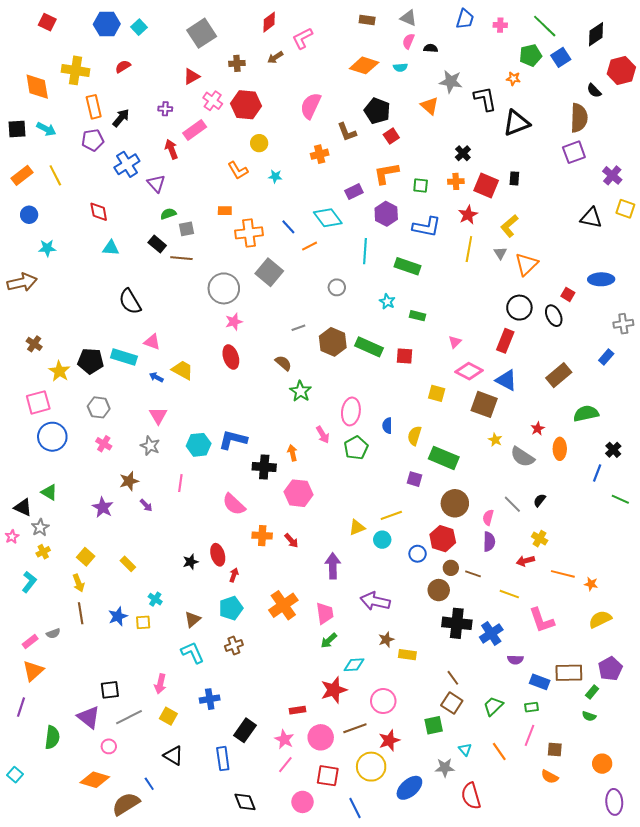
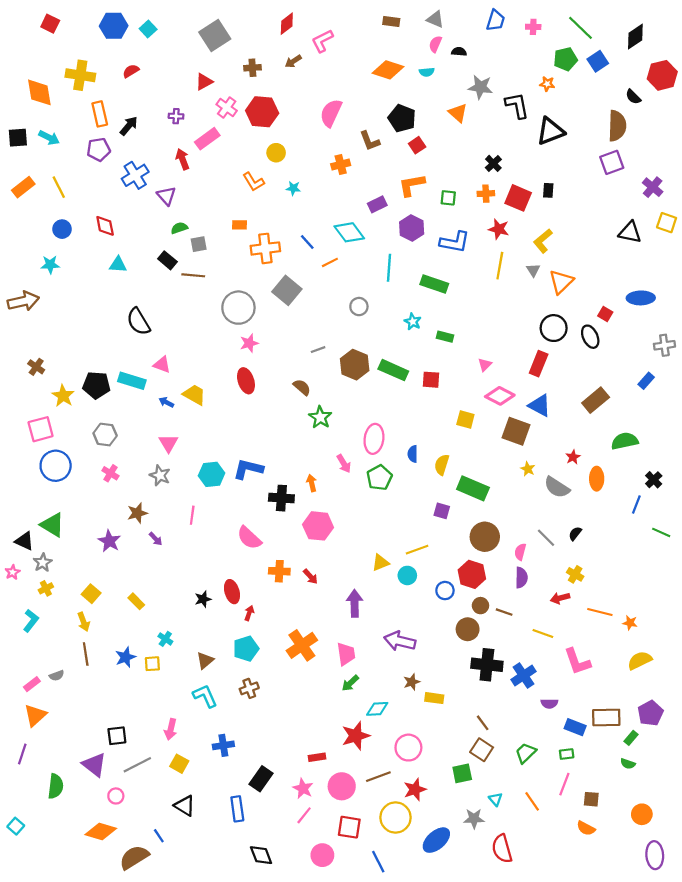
blue circle: (29, 215) -> (62, 229), moved
red star: (468, 215) -> (499, 229), turned -30
green triangle: (49, 492) -> (52, 525), size x1.4

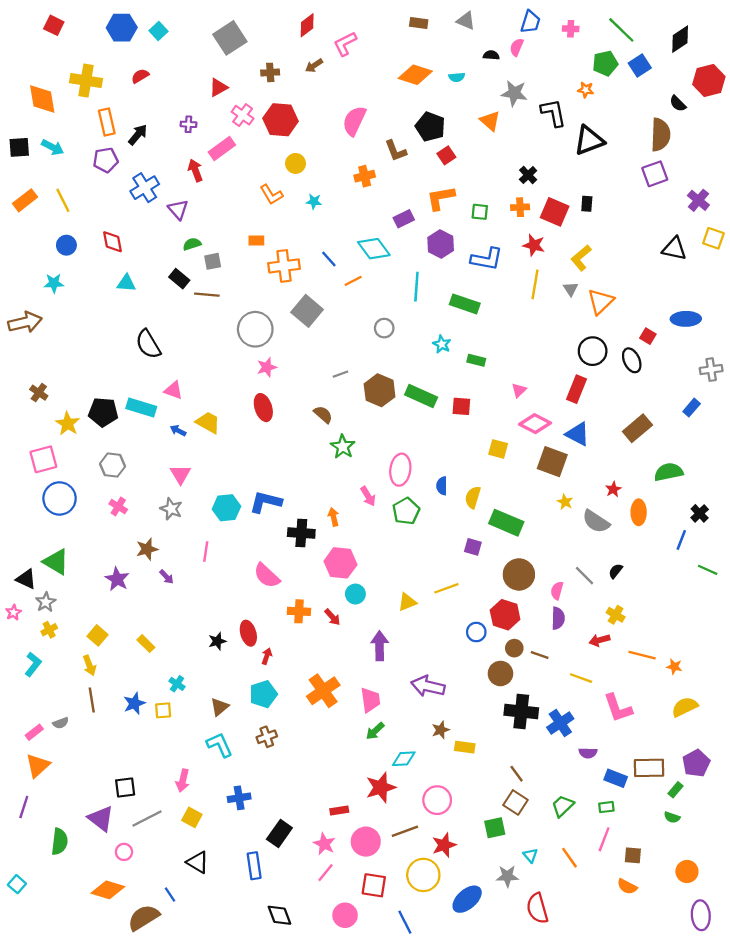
pink semicircle: (435, 44) -> (517, 47), moved
cyan circle: (407, 575) -> (355, 594), moved

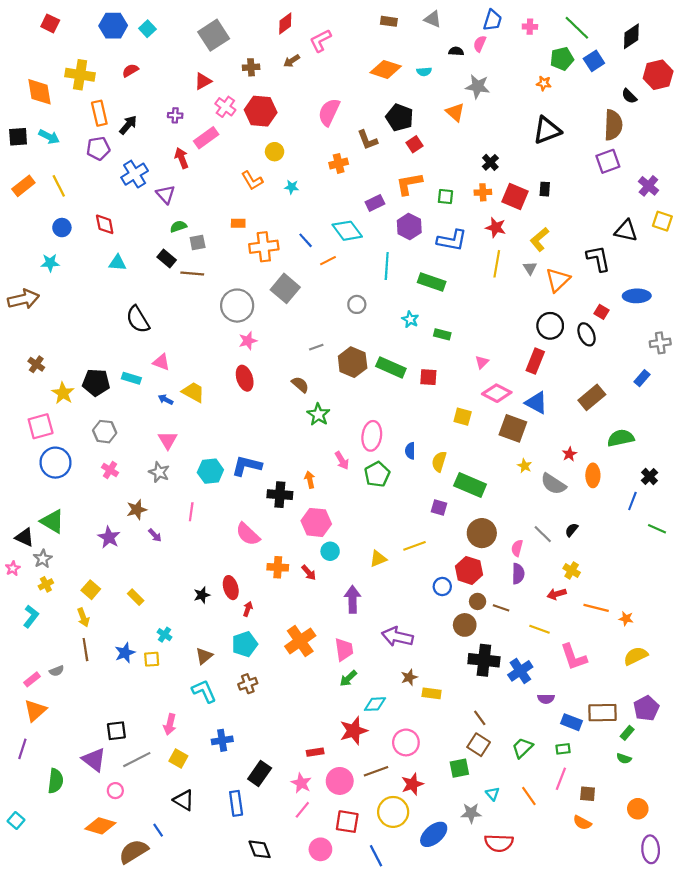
black L-shape: (553, 113) -> (598, 259), moved
cyan rectangle: (141, 408) -> (131, 378), size x0.7
red semicircle: (537, 908) -> (499, 843), turned -72

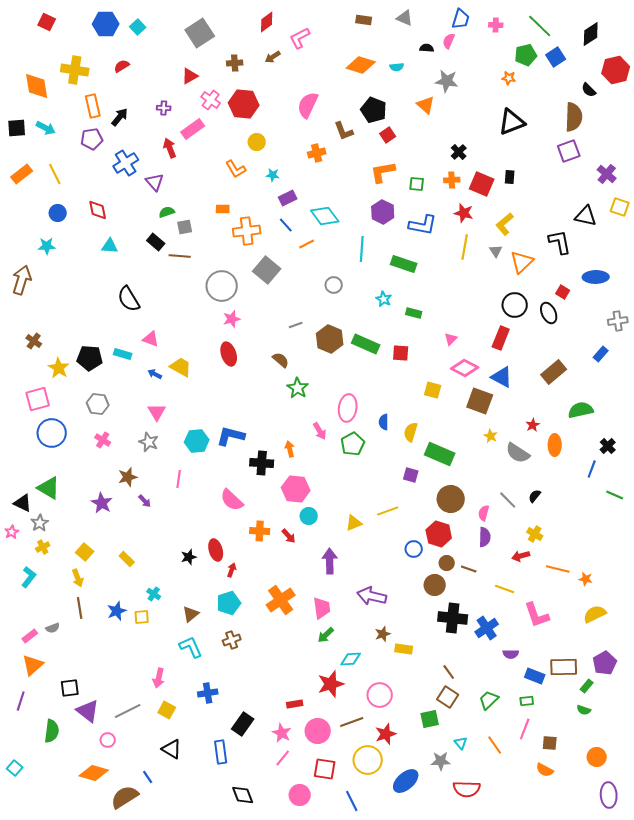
purple rectangle: (375, 203) -> (288, 198), moved
brown arrow: (23, 299) -> (22, 280), turned -60
black square: (116, 731) -> (70, 688), moved

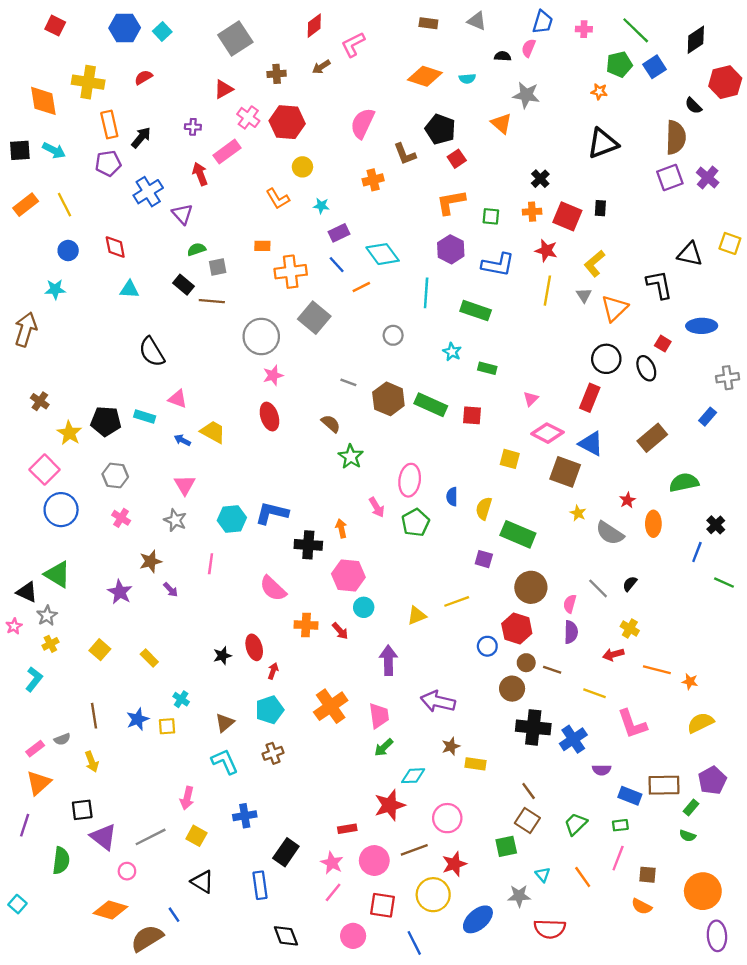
purple cross: (607, 174) -> (708, 178), moved
gray line: (296, 325) -> (348, 382), turned 40
pink square: (38, 399) -> (45, 470), turned -30
yellow arrow: (78, 578) -> (92, 762), moved
orange circle: (597, 757) -> (703, 891), size x1.6

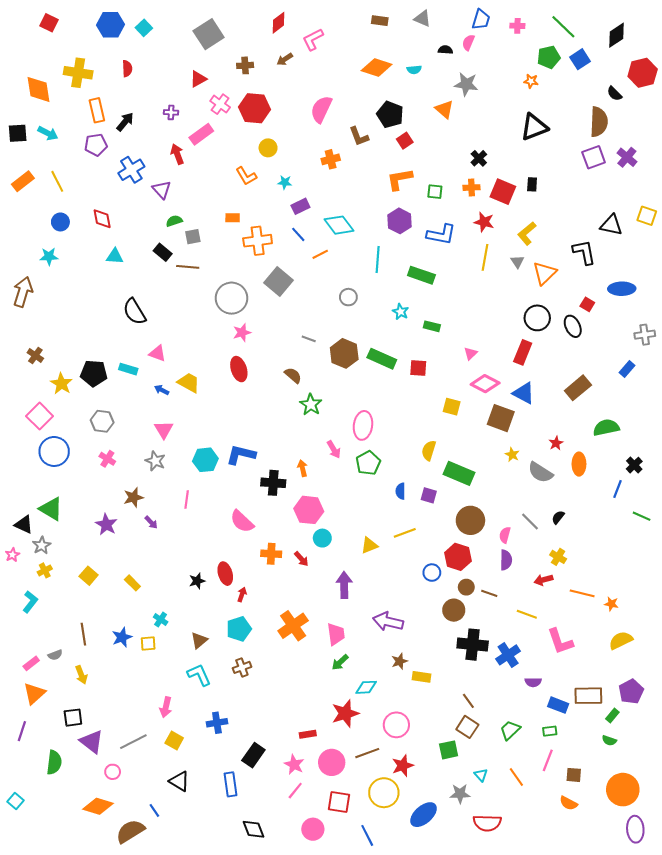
red semicircle: (143, 77) -> (127, 69), turned 119
blue semicircle: (452, 497) -> (401, 491), moved

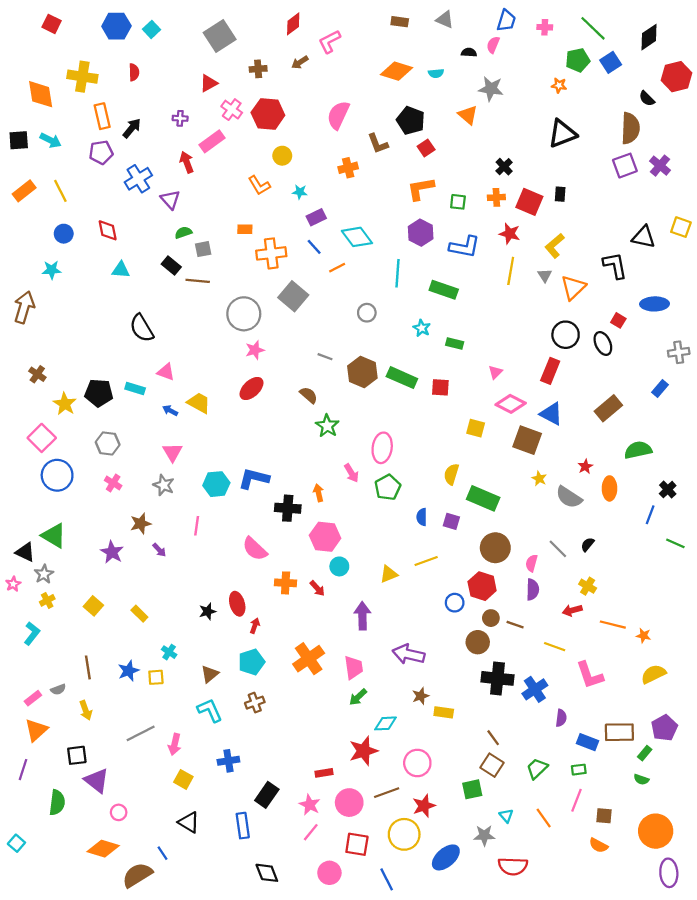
red ellipse: (239, 369) -> (251, 389), turned 65
purple semicircle: (533, 682) -> (561, 718), turned -84
gray line: (133, 742) -> (141, 733), moved

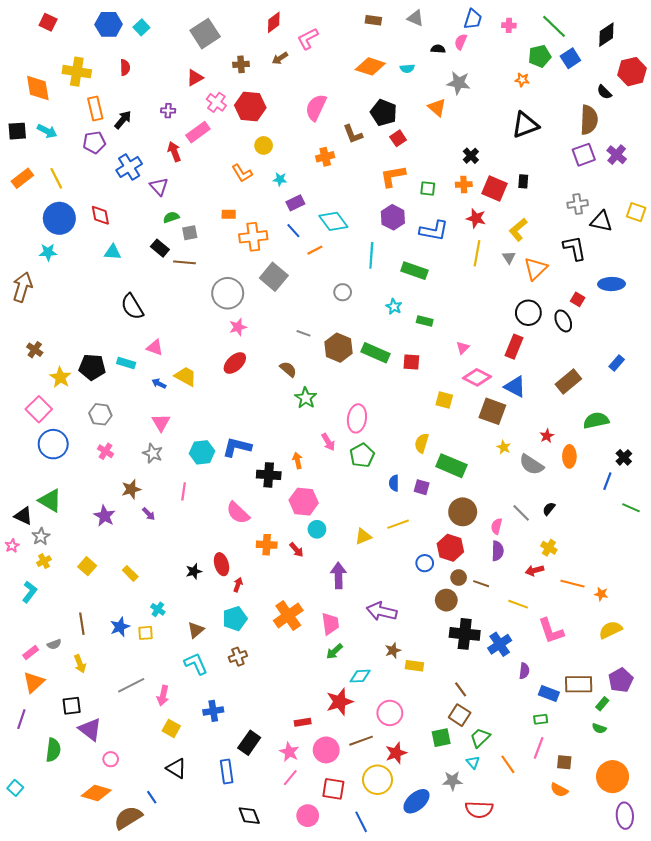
blue circle: (64, 234) -> (59, 218), size x1.8
gray cross: (679, 352) -> (578, 204), moved
green trapezoid: (537, 768) -> (480, 738), moved

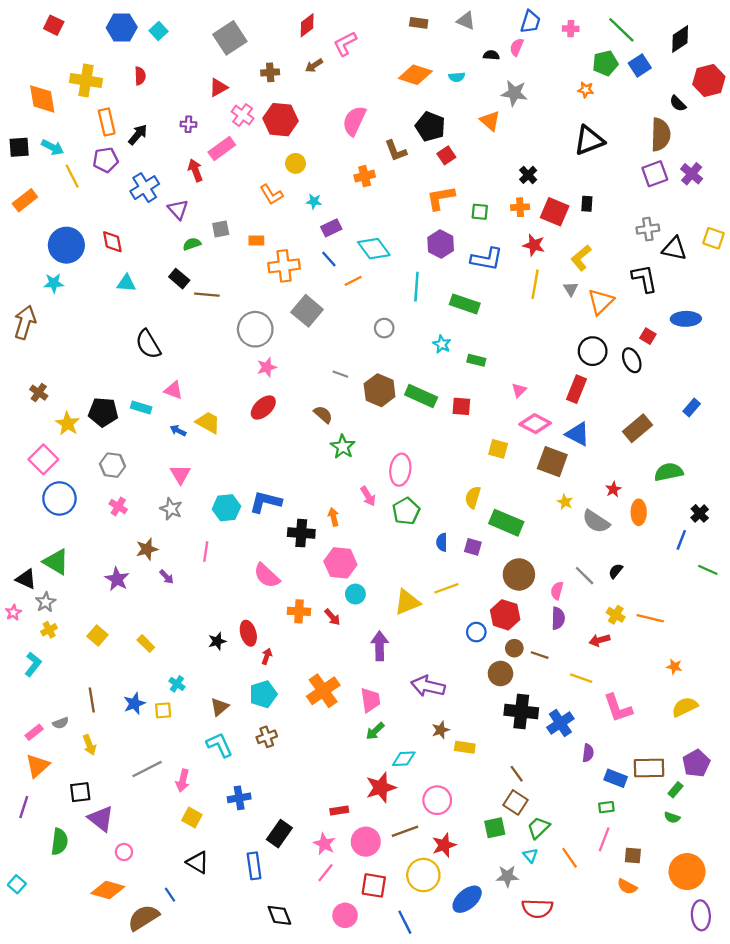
yellow line: (56, 178) -> (72, 176), moved
gray square: (190, 233) -> (221, 229), moved
yellow triangle: (363, 536) -> (407, 602), size x1.4
orange line: (572, 584) -> (650, 618), moved

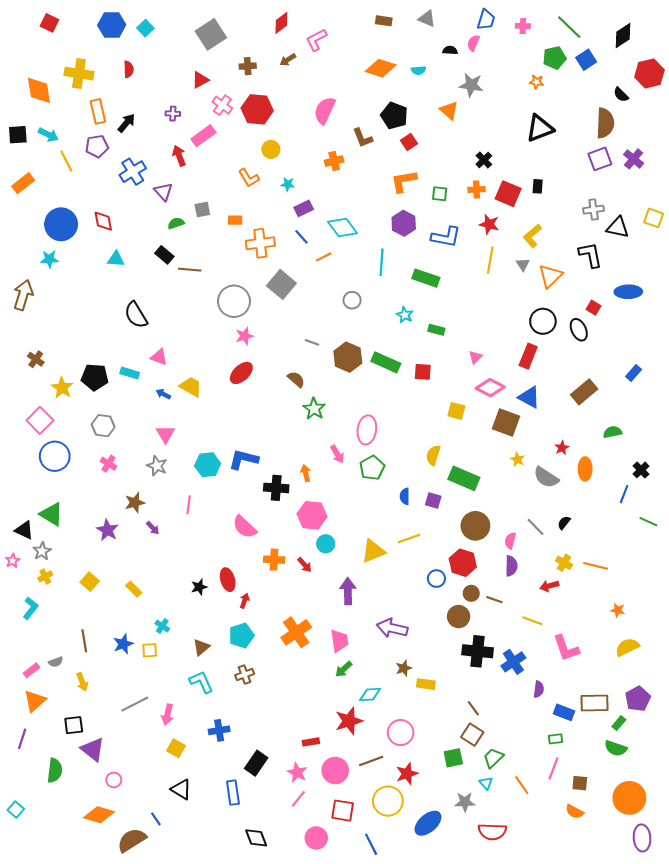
green semicircle: (669, 472) -> (613, 432), size x0.7
green semicircle: (672, 817) -> (616, 748), size x1.5

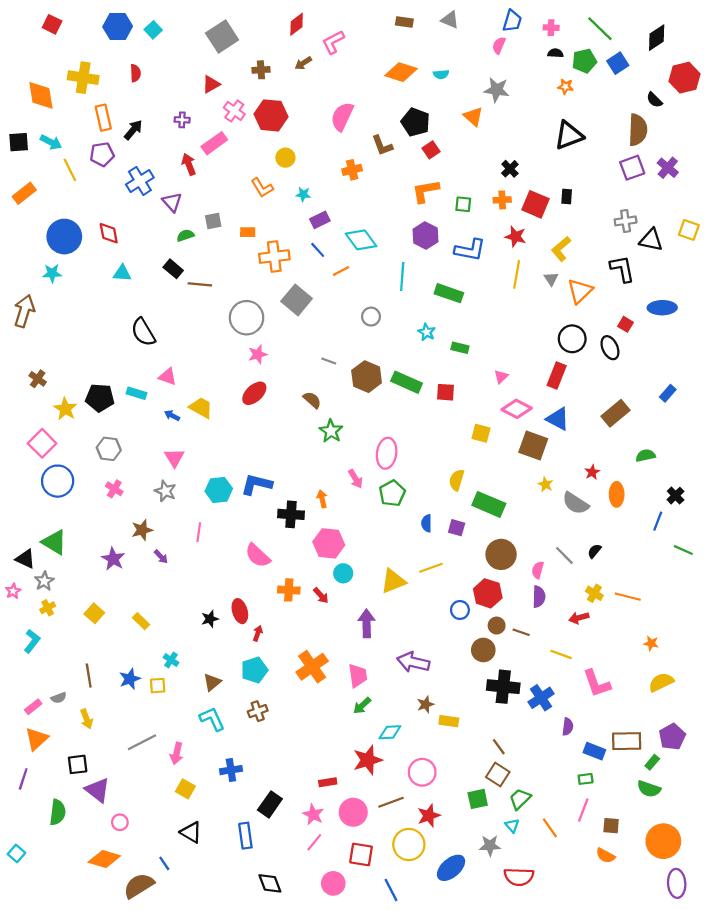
black semicircle: (450, 50) -> (556, 53), moved

